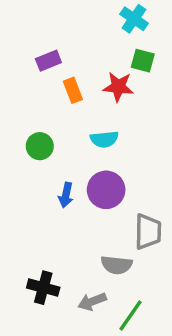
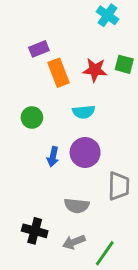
green square: (143, 61) -> (124, 64), moved
orange rectangle: (73, 90) -> (59, 73), size x1.4
gray semicircle: (117, 265) -> (77, 206), moved

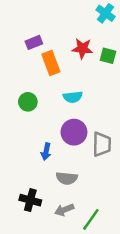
cyan cross: (107, 15) -> (105, 13), moved
red star: (95, 70) -> (82, 48), moved
blue arrow: (53, 157) -> (46, 152), moved
gray trapezoid: (119, 186) -> (102, 144), moved

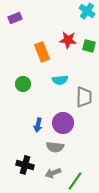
purple rectangle: (34, 42) -> (15, 18), moved
purple circle: (74, 132) -> (63, 123), moved
gray trapezoid: (102, 144) -> (84, 97), moved

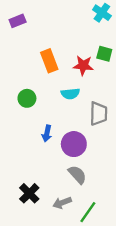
red star: (68, 40) -> (83, 65), moved
blue arrow: (38, 125) -> (47, 134), moved
gray semicircle: (55, 147) -> (77, 175), moved, turned -138
black cross: (25, 165) -> (29, 193), turned 30

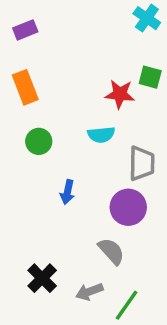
orange rectangle: (49, 61) -> (25, 87), moved
purple circle: (74, 144) -> (128, 207), moved

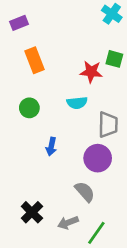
orange rectangle: (25, 87) -> (35, 60), moved

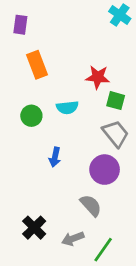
purple rectangle: (19, 23) -> (20, 25), turned -60
green square: (114, 59) -> (116, 101), moved
cyan semicircle: (77, 103) -> (67, 107), moved
gray trapezoid: (108, 125) -> (116, 134), turned -40

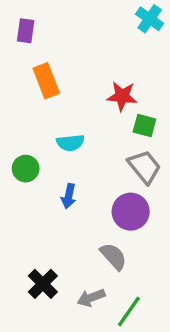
cyan semicircle: (67, 107) -> (70, 143), moved
green circle: (31, 116) -> (26, 169), moved

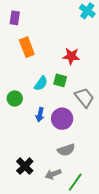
green square: (144, 126) -> (60, 80), moved
cyan semicircle: (70, 143) -> (41, 83), turned -49
purple circle: (131, 212) -> (62, 119), moved
gray semicircle: (113, 256) -> (66, 150), turned 114

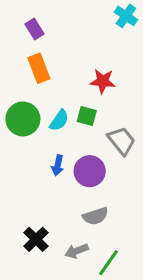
purple rectangle: (15, 18) -> (35, 29), moved, turned -40
green circle: (15, 99) -> (23, 119), moved, size x1.5

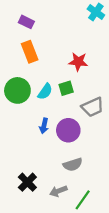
purple rectangle: (35, 29) -> (26, 22), turned -32
green square: (87, 116) -> (66, 88), turned -32
gray trapezoid: (122, 141) -> (93, 107), turned 105

